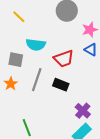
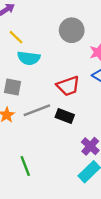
cyan semicircle: (36, 45) -> (29, 58), moved
gray line: (37, 80) -> (37, 110), turned 50

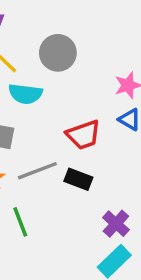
gray circle: (72, 30) -> (58, 53), moved
green line: (25, 166) -> (20, 222), moved

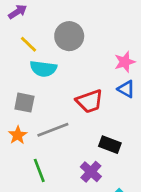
black rectangle: (78, 179) -> (110, 145), moved
purple cross: (116, 224) -> (91, 172), moved

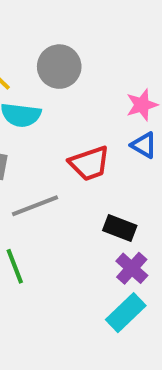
purple cross: (91, 172) -> (132, 268), moved

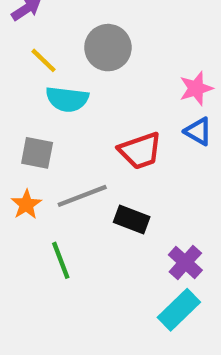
black rectangle: (120, 228) -> (132, 219), moved

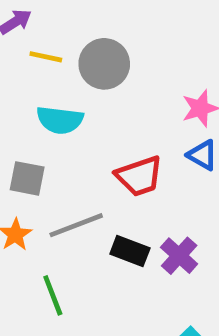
yellow line: (43, 60) -> (46, 57), moved, turned -32
purple cross: (185, 262) -> (179, 256), moved

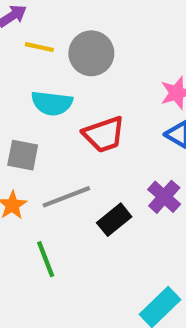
red trapezoid: (139, 176) -> (104, 134), moved
black rectangle: (130, 251) -> (114, 220), turned -60
purple cross: (179, 256) -> (164, 197), moved

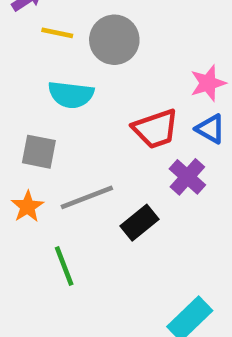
red trapezoid: (104, 134) -> (155, 129), moved
purple cross: (164, 197) -> (187, 177), moved

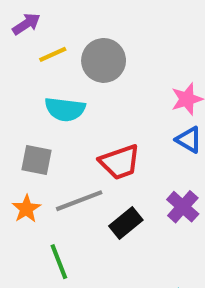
yellow line: (57, 33) -> (53, 54), turned -36
red trapezoid: (155, 129) -> (120, 162), moved
purple cross: (187, 177) -> (183, 207), moved

